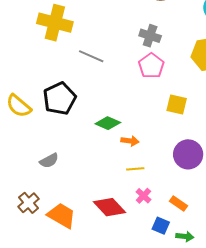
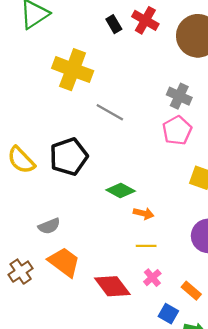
orange trapezoid: (62, 216) -> (64, 262), moved

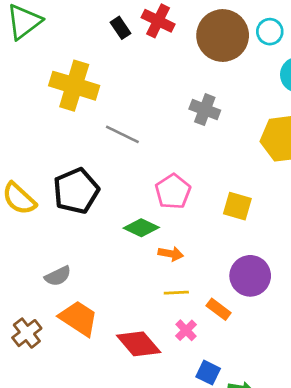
pink pentagon: (177, 130) -> (173, 191), moved
orange rectangle: (191, 291) -> (219, 309), moved

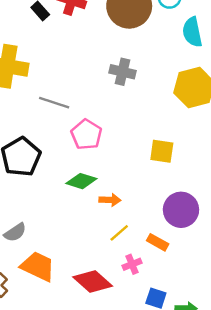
pink pentagon: (173, 191) -> (86, 135), moved
yellow line: (176, 293) -> (119, 233), turned -30
pink cross: (186, 330) -> (132, 264), turned 30

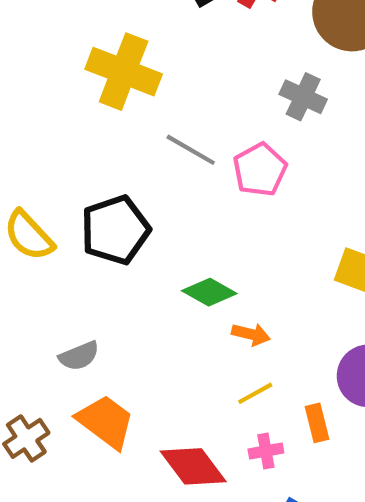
gray cross: (122, 72) -> (303, 97), moved
pink pentagon: (86, 135) -> (260, 170), moved
orange rectangle: (158, 242) -> (317, 423), turned 35

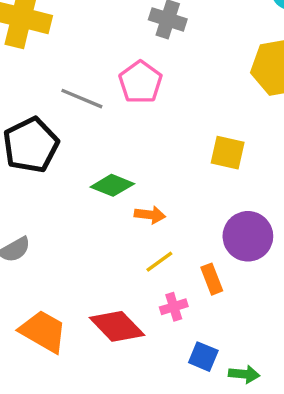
gray line: (191, 150) -> (82, 99), moved
orange trapezoid: (106, 422) -> (43, 331), moved

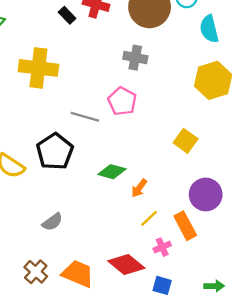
yellow square: (228, 153) -> (186, 141), turned 30
orange arrow: (150, 215) -> (139, 188), turned 126
orange rectangle: (212, 279) -> (185, 226), size x1.4
blue square: (203, 357) -> (162, 285), moved

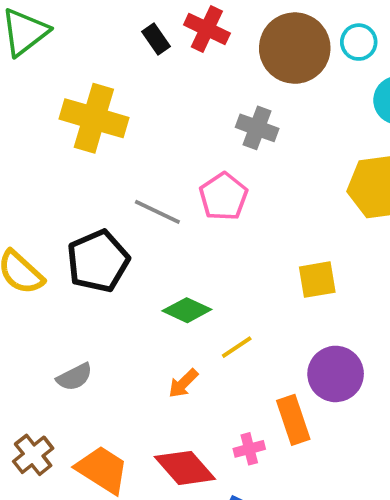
yellow square: (186, 141) -> (317, 280), turned 35
orange arrow: (139, 188) -> (183, 383), moved
yellow line: (149, 218) -> (237, 347), moved

